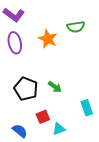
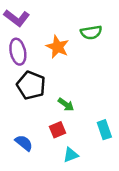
black pentagon: (26, 89) -> (31, 85), moved
red square: (43, 117) -> (57, 130), moved
blue semicircle: (20, 131) -> (24, 143), moved

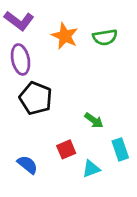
orange star: (57, 47) -> (65, 36), moved
green arrow: (66, 104) -> (94, 120), moved
cyan triangle: (71, 155) -> (91, 169), moved

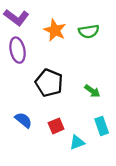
black pentagon: (36, 98) -> (49, 83), moved
green arrow: (94, 120) -> (92, 91), moved
blue semicircle: (27, 165) -> (23, 120), moved

